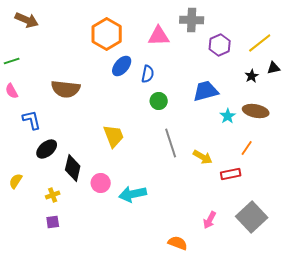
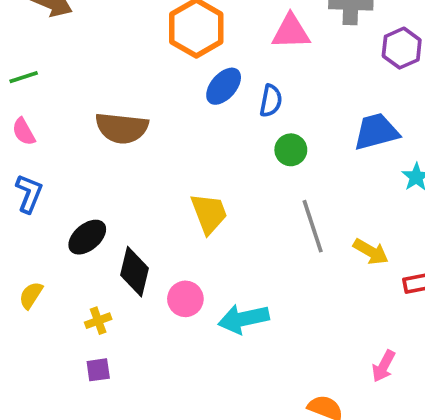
blue L-shape: (32, 120) -> (29, 193), moved, turned 35

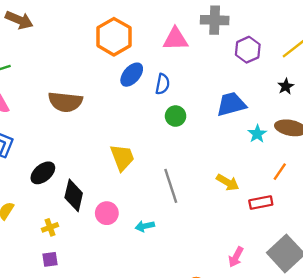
gray line: (313, 226) -> (171, 186), moved
cyan arrow: (244, 319) -> (145, 226), size x0.6

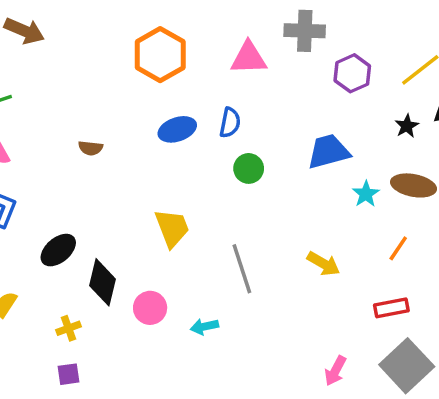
blue ellipse: (132, 75) -> (177, 129), moved, turned 30
brown semicircle: (65, 102) -> (91, 148), size x0.5
red rectangle: (261, 202) -> (391, 308), moved

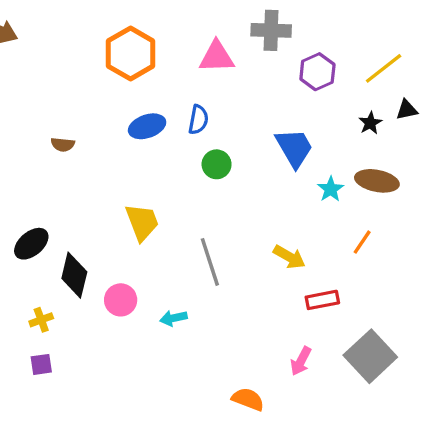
blue trapezoid: (329, 151) -> (294, 148), turned 75
red rectangle: (391, 308) -> (322, 300), moved

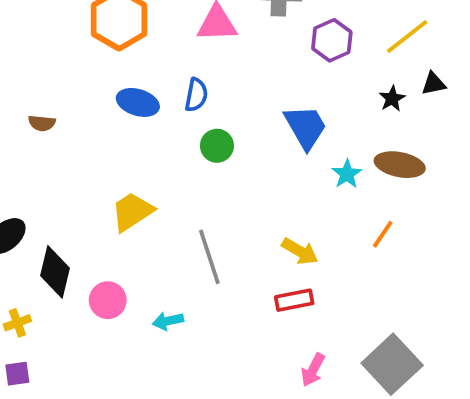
blue ellipse: (147, 126) -> (138, 102), turned 36
yellow trapezoid: (142, 222) -> (132, 212), turned -102
red rectangle: (322, 300) -> (294, 300), moved

